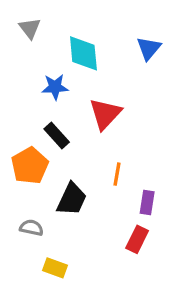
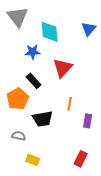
gray triangle: (30, 28) -> (18, 17), size x1.6
black trapezoid: (72, 199) -> (43, 119), turned 55
red rectangle: (137, 239) -> (81, 159), moved

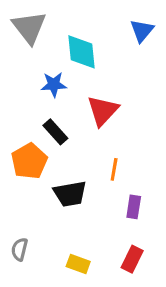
blue triangle: (89, 29) -> (142, 31), moved
purple rectangle: (88, 121) -> (134, 207), moved
gray semicircle: (19, 136) -> (19, 249), moved, turned -88
yellow rectangle: (33, 160) -> (78, 264), moved

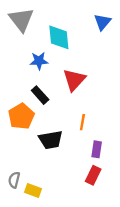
red rectangle: (132, 259) -> (93, 175), moved
yellow rectangle: (78, 264) -> (33, 190), moved

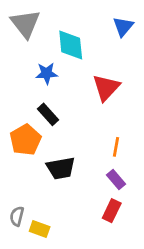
red triangle: (74, 80) -> (106, 87), moved
orange line: (82, 122) -> (116, 147), moved
purple rectangle: (97, 149) -> (116, 179), turned -49

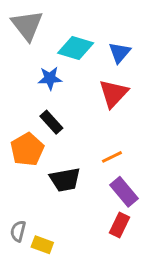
blue triangle: (123, 27) -> (119, 53), moved
cyan diamond: (71, 45) -> (76, 48), turned -68
orange line: (116, 147) -> (112, 157), moved, turned 54
purple rectangle: (116, 179) -> (124, 192), size x1.4

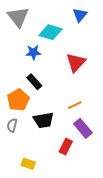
blue triangle: (119, 53) -> (80, 15), moved
red rectangle: (119, 225) -> (66, 147), moved
gray semicircle: (18, 231) -> (12, 125), moved

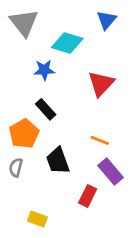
orange line: (75, 105) -> (100, 140), turned 48
black trapezoid: (43, 120) -> (58, 161), turned 80

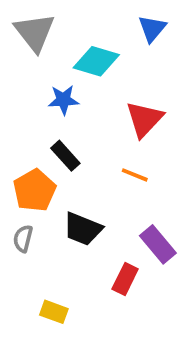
orange line: (100, 140) -> (135, 175), moved
black trapezoid: (58, 161) -> (83, 229), turned -48

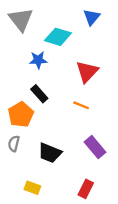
black trapezoid: (83, 229) -> (50, 153), moved
red rectangle: (125, 279) -> (86, 189), moved

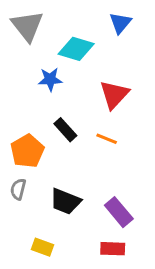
black rectangle: (39, 94) -> (65, 130), moved
purple rectangle: (95, 147) -> (119, 212), moved
red rectangle: (86, 189) -> (113, 249), turned 66

